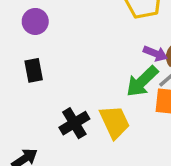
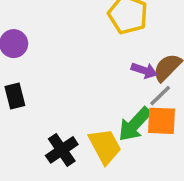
green arrow: (142, 81) -> (135, 124), moved

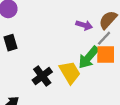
purple arrow: (144, 70) -> (84, 25), moved

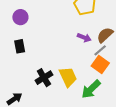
orange square: (106, 54) -> (100, 64), turned 30
green arrow: (89, 57) -> (91, 89), moved

